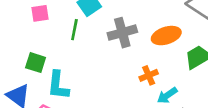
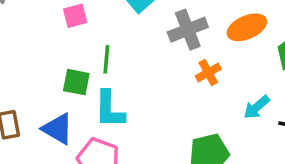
green line: (74, 30) -> (106, 59), moved
orange cross: (149, 75) -> (208, 73), moved

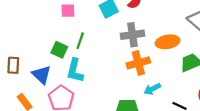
orange cross: (208, 73) -> (138, 63), size x1.5
cyan arrow: (257, 107) -> (152, 89), moved

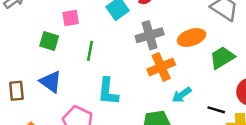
green square: (59, 50) -> (49, 41), moved
cyan L-shape: (75, 71) -> (108, 91), moved
blue triangle: (42, 75) -> (51, 82), moved

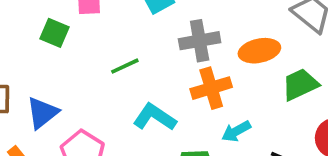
green line: (90, 51) -> (125, 66), moved, turned 48
blue triangle: (51, 82) -> (42, 113), moved, turned 40
cyan L-shape: (108, 91) -> (155, 117), moved, turned 112

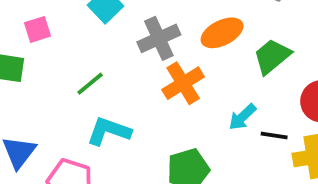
cyan L-shape: (155, 117) -> (109, 131), moved
cyan arrow: (236, 131) -> (242, 117), moved

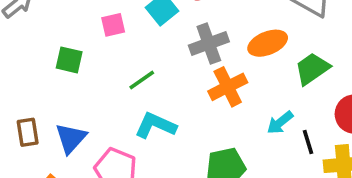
pink square: (37, 29) -> (113, 25), moved
black line: (274, 135) -> (308, 142), turned 60

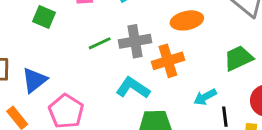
gray cross: (209, 43) -> (135, 41), moved
orange ellipse: (268, 43) -> (187, 20), moved
cyan L-shape: (155, 125) -> (133, 88), moved

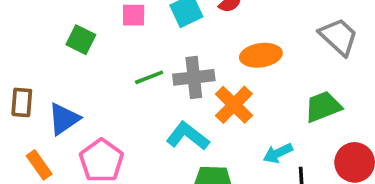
orange cross: (168, 61) -> (234, 105), turned -32

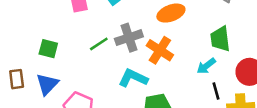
green square: (81, 40) -> (48, 49), moved
green trapezoid: (323, 107) -> (220, 39), turned -64
cyan arrow: (278, 153) -> (206, 66), moved

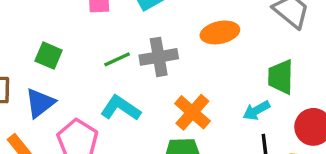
orange cross: (160, 50) -> (192, 112), moved
cyan L-shape: (133, 78) -> (120, 108), moved

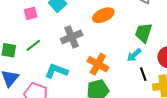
green line: (117, 59) -> (33, 45), moved
green trapezoid: (281, 77) -> (144, 33), turned 30

